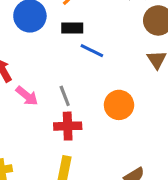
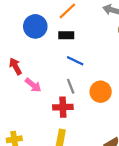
blue line: (92, 51) -> (75, 61), moved
gray line: (65, 96) -> (71, 86), moved

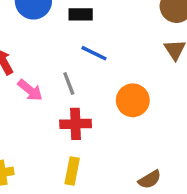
gray line: (71, 86) -> (69, 83), moved

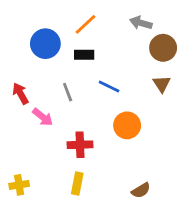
blue line: (94, 53) -> (109, 87), moved
gray line: (69, 83) -> (68, 92), moved

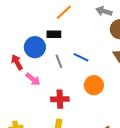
blue circle: (45, 44) -> (35, 47), moved
black rectangle: (84, 55) -> (54, 34), moved
gray line: (68, 92) -> (59, 61), moved

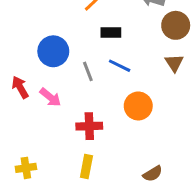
black rectangle: (54, 34) -> (111, 33), moved
red arrow: (17, 62) -> (20, 87), moved

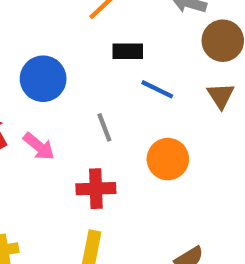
blue line: (120, 66) -> (157, 89), moved
gray line: (88, 71) -> (104, 127), moved

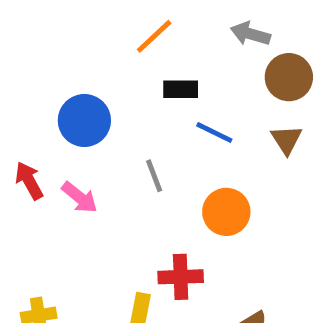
red cross: (96, 189) -> (181, 277), moved

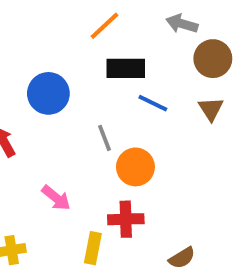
black rectangle: (181, 89) -> (126, 68), size x1.4
pink arrow: (80, 197) -> (56, 198), moved
orange circle: (226, 212) -> (135, 167), moved

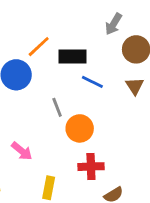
gray arrow: (182, 24) -> (114, 24), turned -75
orange line: (105, 26) -> (39, 47), moved
red cross: (126, 219) -> (91, 167), moved

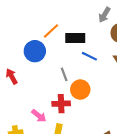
pink arrow: (22, 151) -> (39, 116), moved
red cross: (91, 167) -> (61, 104), moved

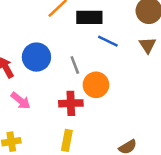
blue circle: (35, 51) -> (36, 57), moved
pink arrow: (39, 116) -> (21, 101), moved

